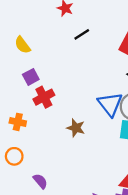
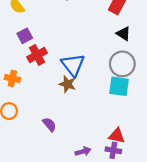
blue triangle: (110, 104) -> (73, 65), moved
purple semicircle: (40, 181) -> (49, 124), moved

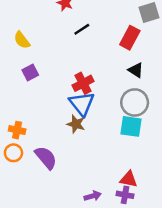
red cross: (37, 55) -> (83, 83), moved
orange cross: (12, 78) -> (17, 130), moved
purple semicircle: (49, 124) -> (46, 158), moved, size x1.5

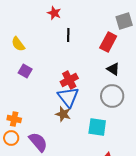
black line: (82, 29) -> (68, 35), turned -56
purple square: (30, 72) -> (25, 71), turned -32
cyan square: (131, 126) -> (97, 127), moved

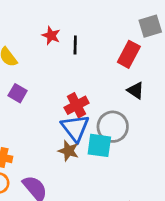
red star: (54, 13) -> (51, 36), moved
gray circle: (112, 96) -> (113, 127), moved
cyan square: (97, 127) -> (99, 145), moved

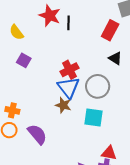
red star: (51, 36) -> (50, 16), size x1.5
cyan square: (99, 145) -> (93, 118), moved

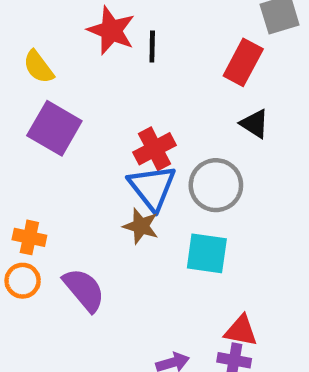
purple square: (24, 60) -> (54, 128), size x1.6

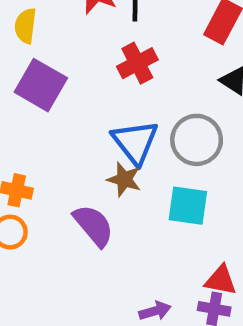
yellow semicircle: (39, 67) -> (25, 26), turned 44
red cross: (154, 149) -> (137, 63), moved
purple semicircle: (84, 290) -> (93, 225), moved

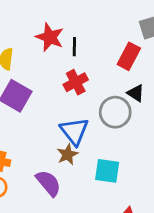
gray circle: (197, 140) -> (115, 112), moved
brown star: (124, 179) -> (67, 154), turned 30

